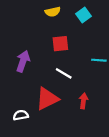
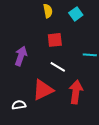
yellow semicircle: (53, 12) -> (48, 11), turned -88
red arrow: (83, 101) -> (76, 92), size x1.6

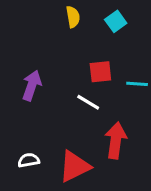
red square: (55, 40) -> (100, 72), moved
red triangle: (43, 90) -> (74, 166), moved

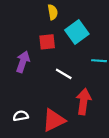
cyan square: (116, 21) -> (77, 32), moved, size x1.5
red square: (100, 72) -> (47, 42), moved

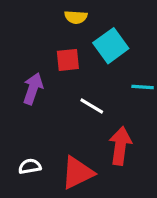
yellow semicircle: (53, 12) -> (76, 17), turned 104

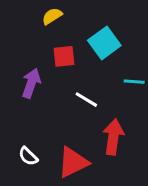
yellow semicircle: (76, 17) -> (52, 16), moved, turned 144
white semicircle: (30, 166) -> (28, 156), turned -126

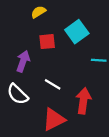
white line: (86, 100) -> (53, 84), moved
white semicircle: (28, 156) -> (18, 94), moved, size x1.5

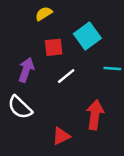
white line: (53, 84) -> (66, 76), moved, turned -70
red triangle: (54, 119) -> (61, 136), size x0.7

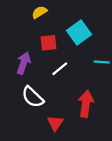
white semicircle: (20, 107) -> (33, 97), moved
red triangle: (61, 136) -> (55, 123), turned -30

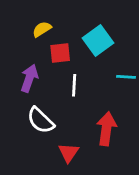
yellow semicircle: (39, 12) -> (42, 29), moved
white line: (60, 69) -> (74, 85), turned -48

